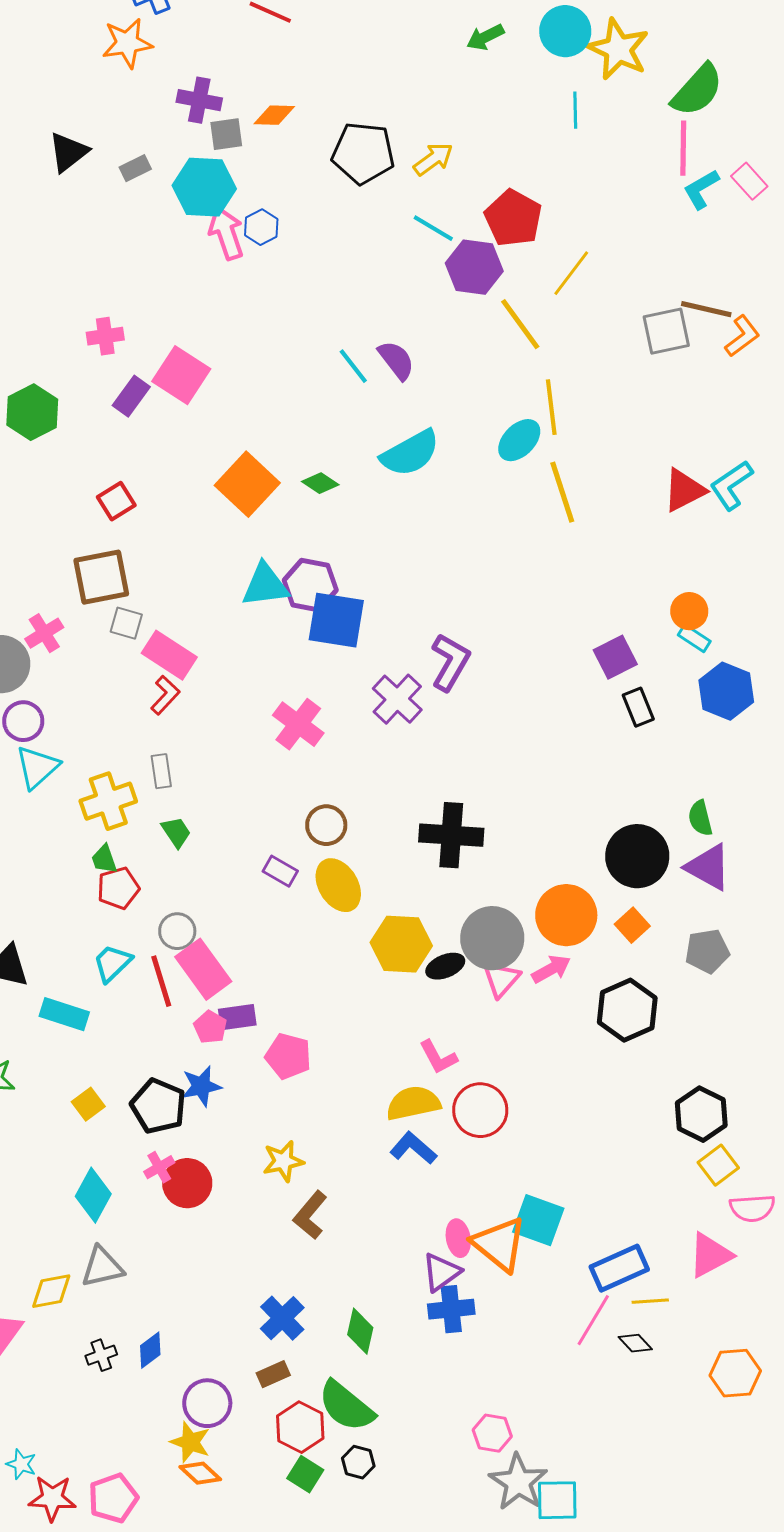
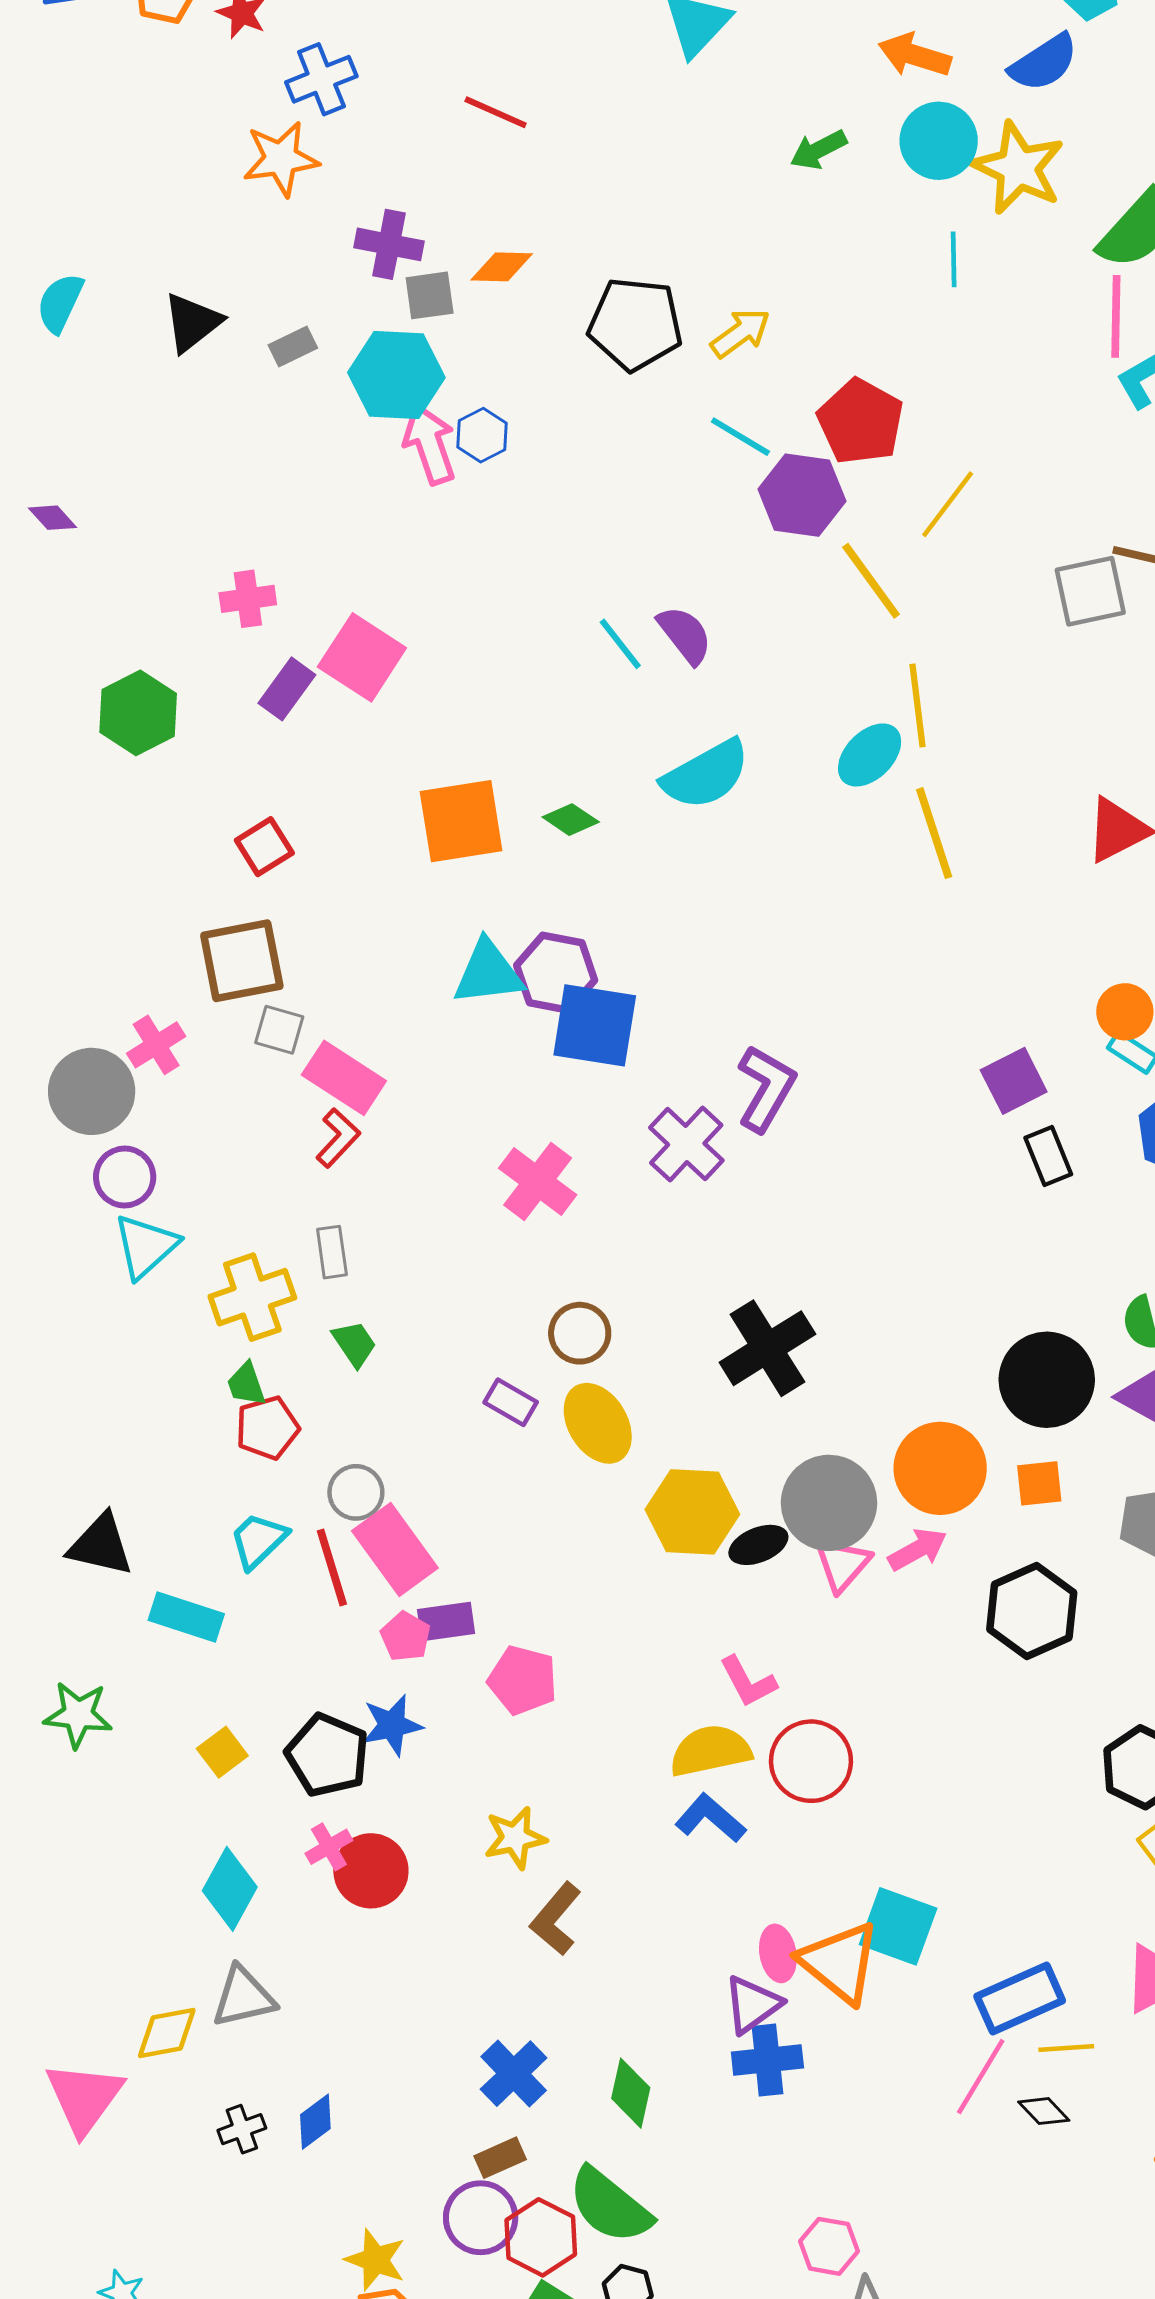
orange square: (247, 484) -> (461, 821), turned 38
black cross: (451, 835) -> (767, 1348), turned -36
orange square: (632, 925) -> (1039, 1483), turned 36
purple circle: (207, 1403) -> (481, 2218), moved

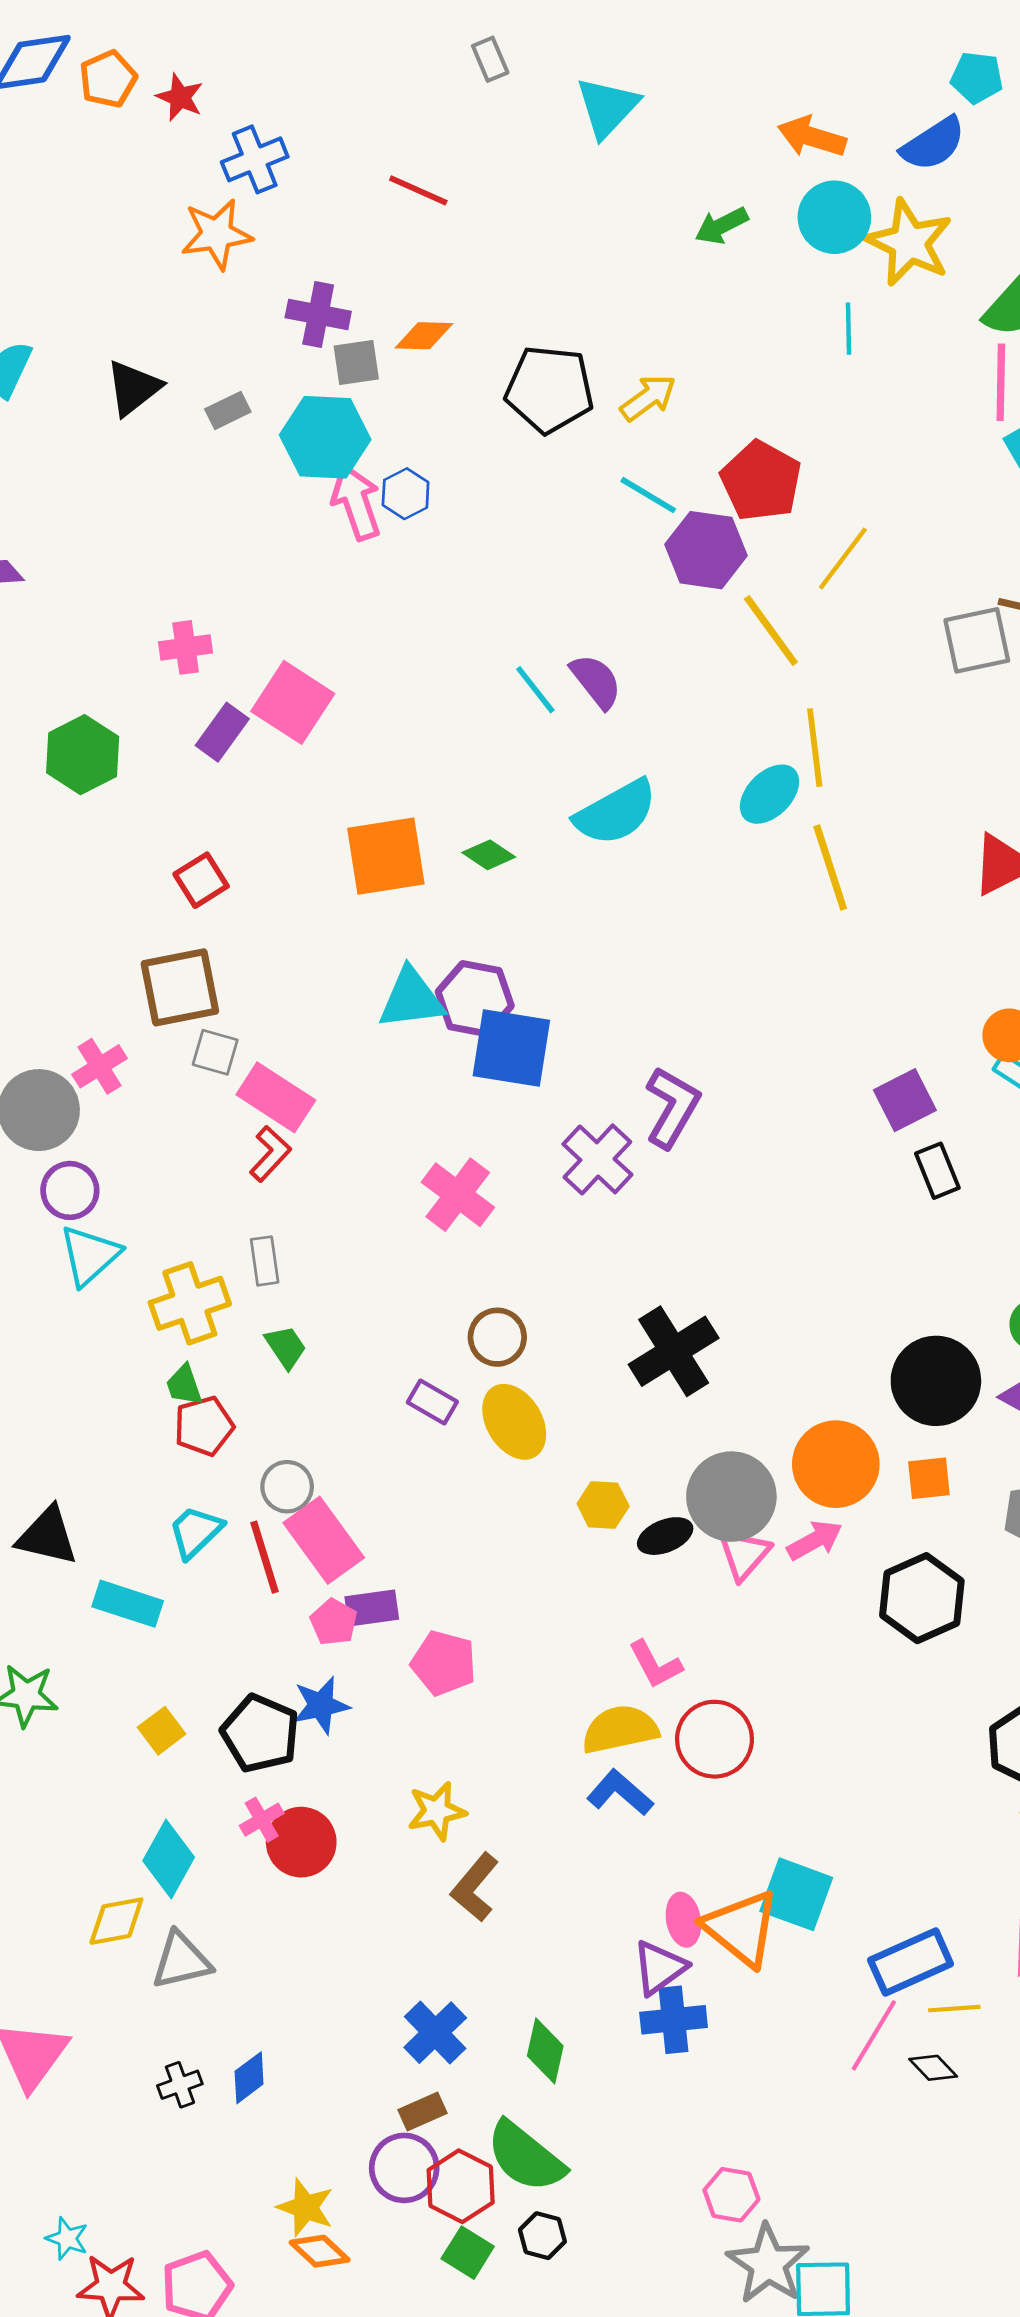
yellow hexagon: (692, 1512) -> (603, 1505), size x0.6
yellow diamond: (167, 2033) -> (116, 1921), moved

